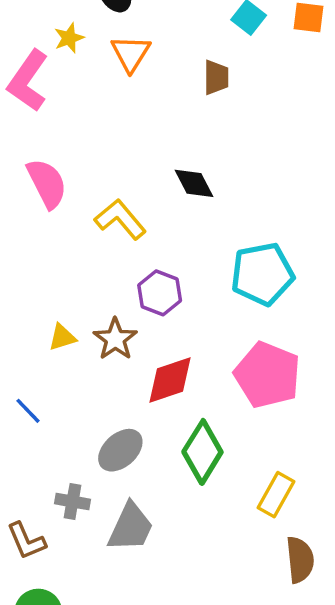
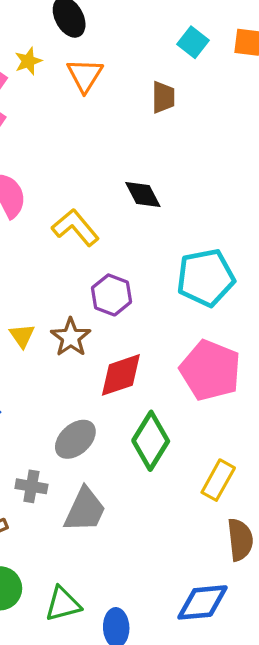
yellow triangle: (62, 337) -> (22, 336), turned -48

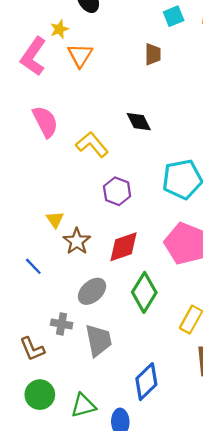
cyan square: (193, 42) -> (174, 16), turned 30
orange triangle: (85, 75) -> (80, 55), moved
brown star: (71, 337) -> (77, 241), moved
gray trapezoid: (85, 510) -> (99, 340), turned -36
blue diamond: (202, 602) -> (146, 382), moved, turned -39

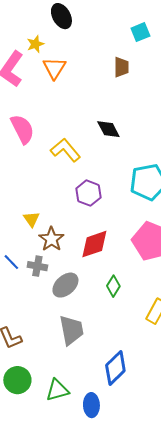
green diamond: (144, 292) -> (113, 286), size x0.6
gray cross: (62, 324) -> (37, 266), moved

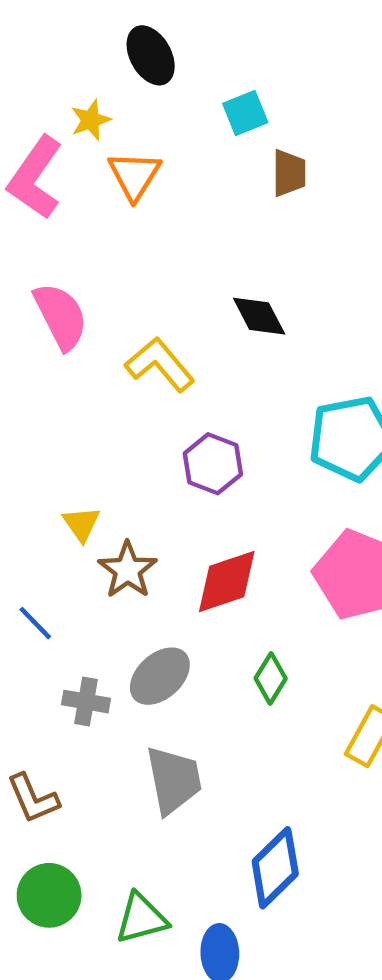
cyan square: (140, 32) -> (245, 113), moved
gray cross: (37, 266) -> (86, 702), moved

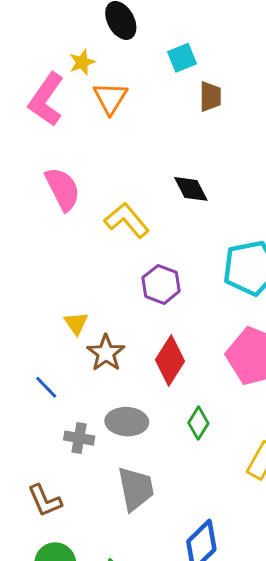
red diamond: (227, 582) -> (170, 360), turned -39
gray ellipse: (160, 676) -> (127, 422), turned 45

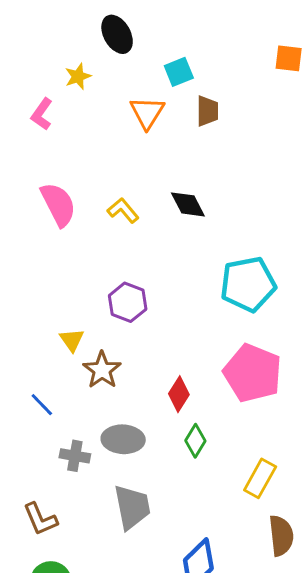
orange triangle: (110, 98) -> (147, 113), moved
pink L-shape: (46, 99) -> (42, 114), size x0.6
yellow L-shape: (127, 220) -> (123, 210), moved, size x0.7
purple hexagon: (161, 284) -> (128, 302), moved
red diamond: (170, 360) -> (179, 394), moved, size x0.7

